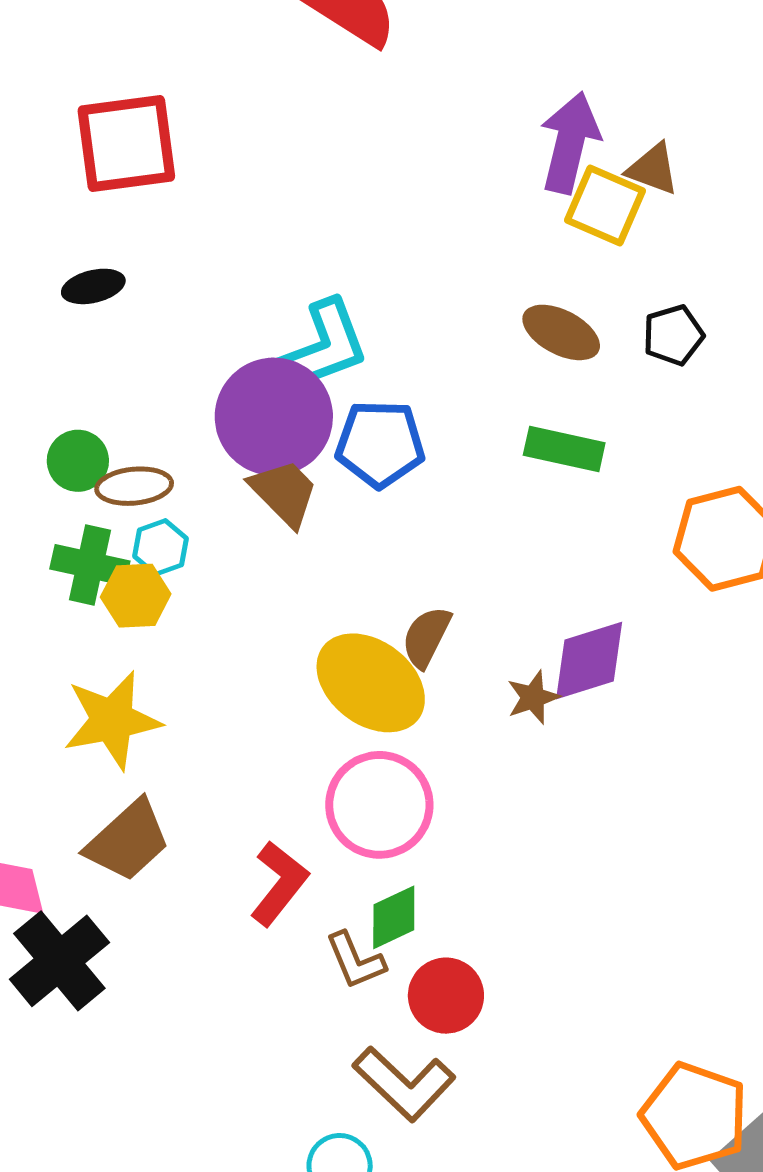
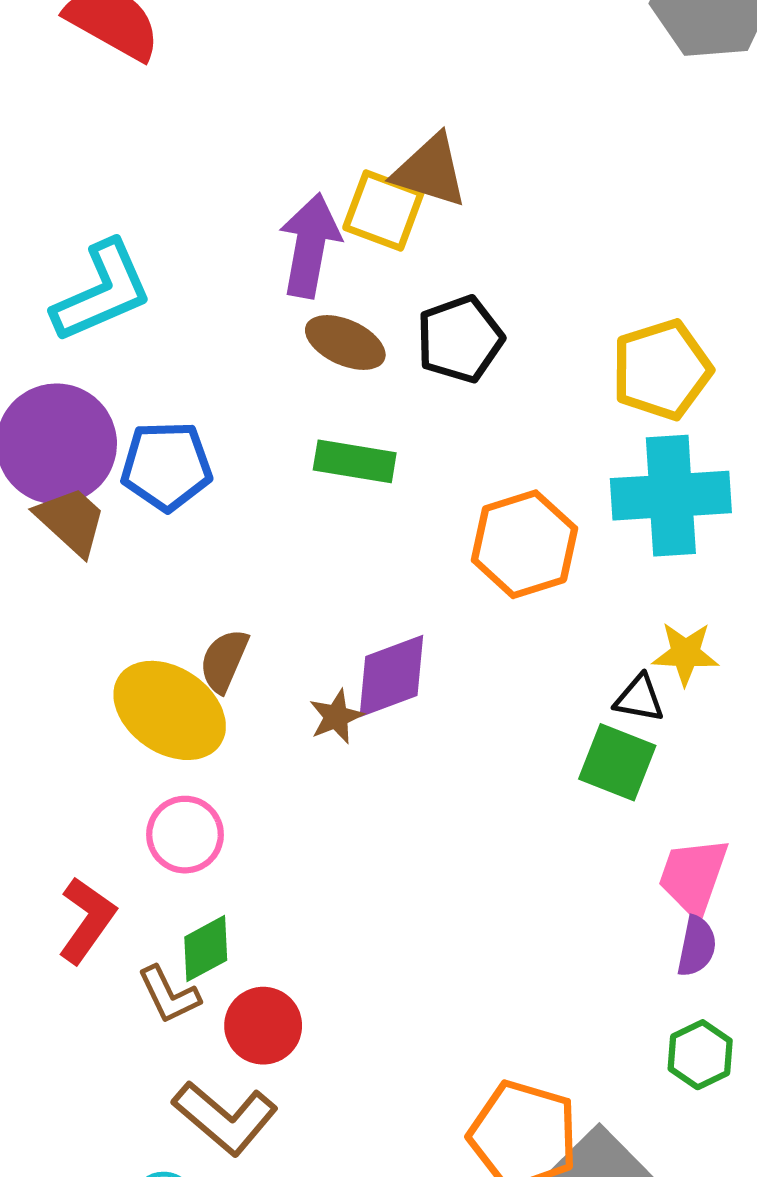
purple arrow: (570, 143) -> (310, 246), moved
brown triangle: (653, 169) -> (430, 171), size x1.4
black pentagon: (673, 335) -> (460, 339), size x1.4
cyan L-shape: (320, 349) -> (102, 292), moved
pink circle: (379, 805) -> (185, 835), size x0.7

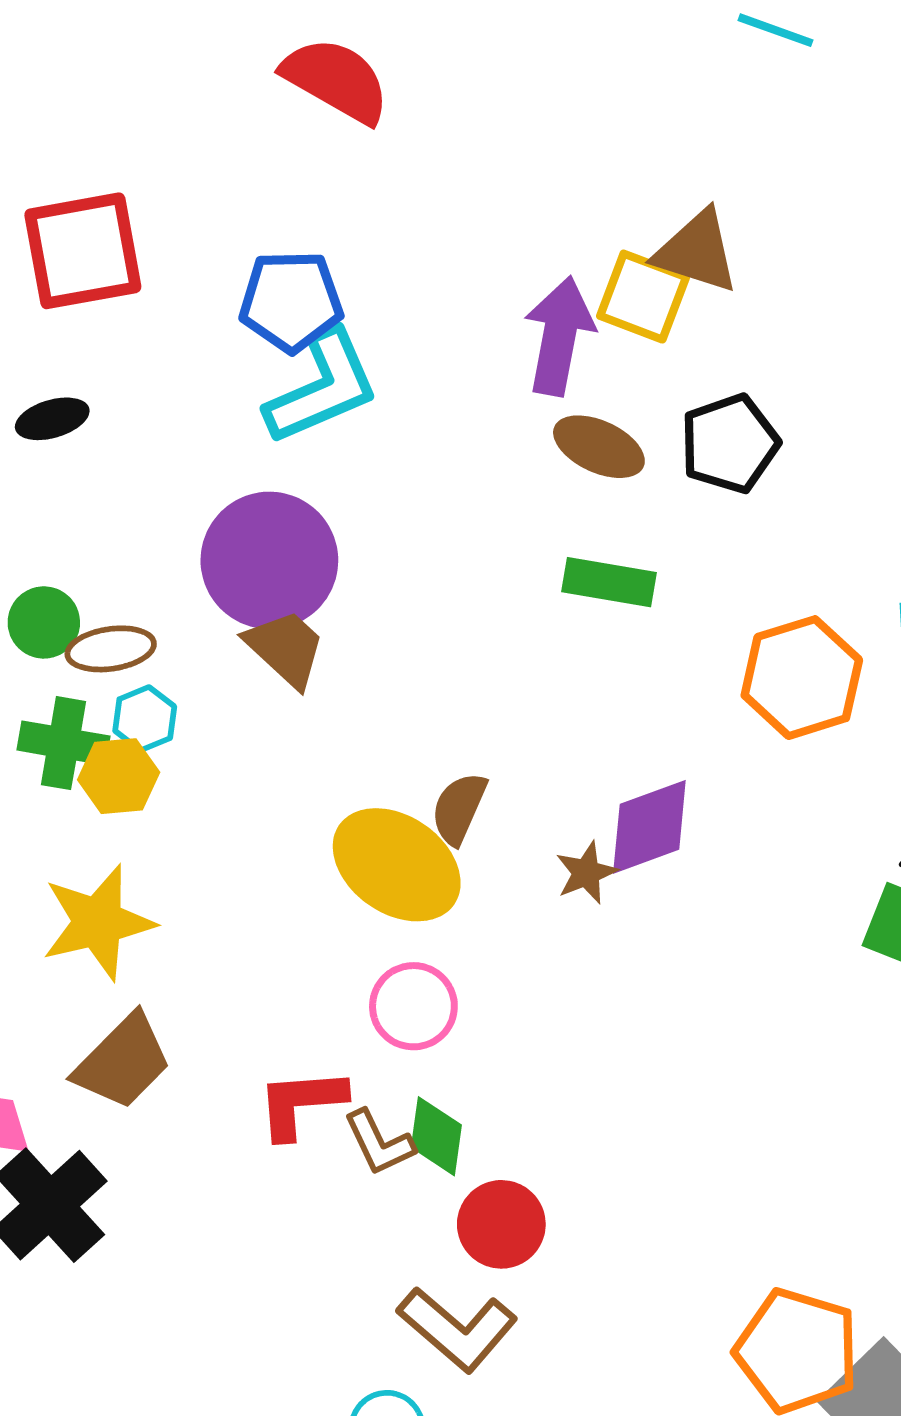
blue pentagon: (166, 466) -> (291, 301), moved
red L-shape: (87, 920) -> (301, 1103), turned -130
green diamond: (206, 949) -> (436, 1136), turned -54
brown L-shape: (169, 995) -> (379, 1143), moved

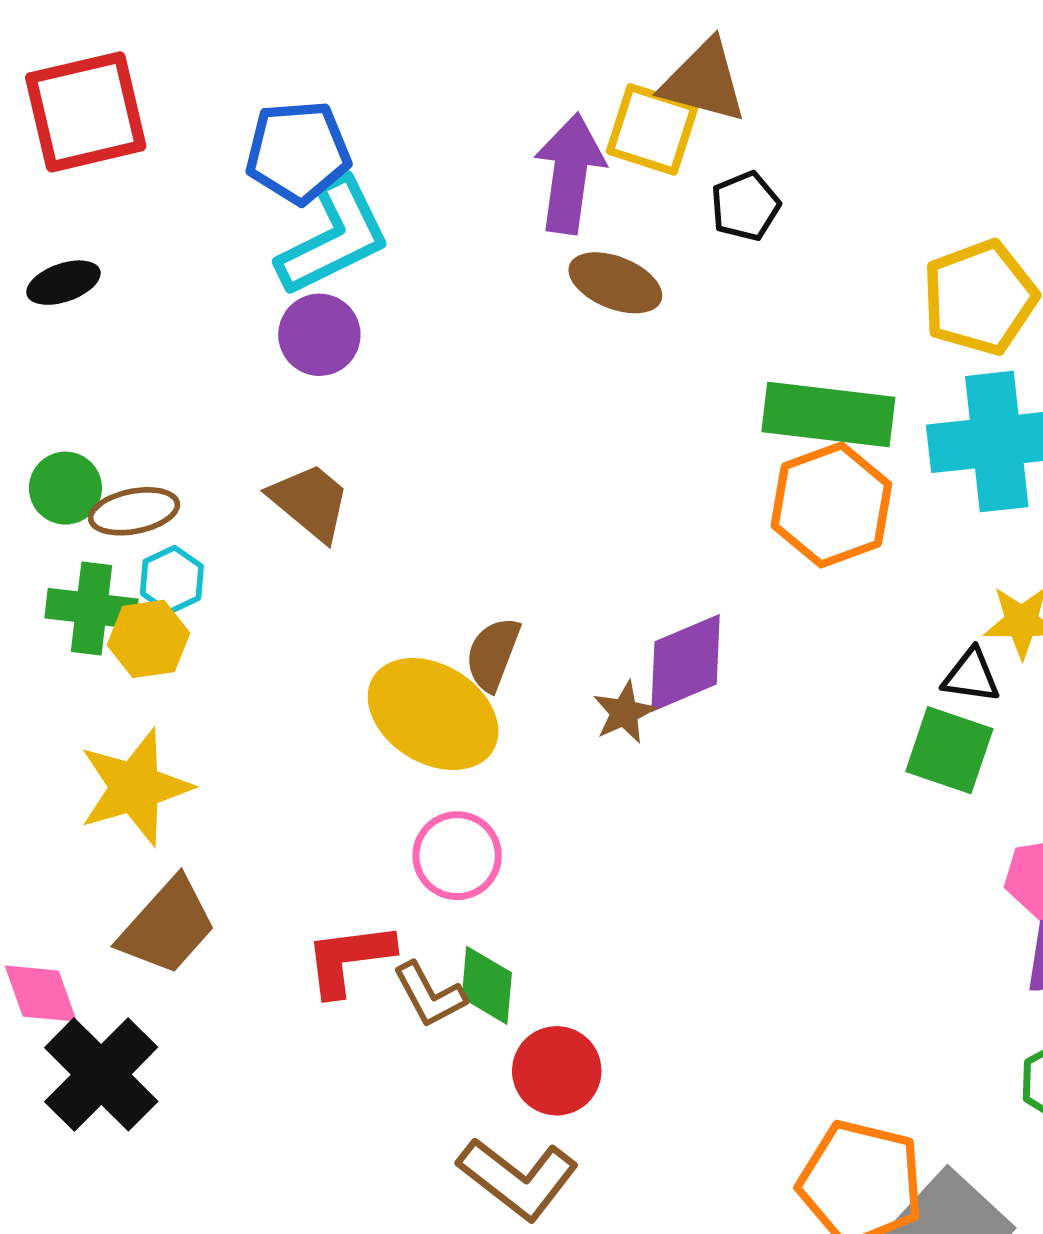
black pentagon: (730, 444) -> (745, 206), moved, size x0.7
purple circle: (269, 560) -> (319, 335), moved, size x0.6
green rectangle: (609, 582) -> (828, 415), moved, size x1.4

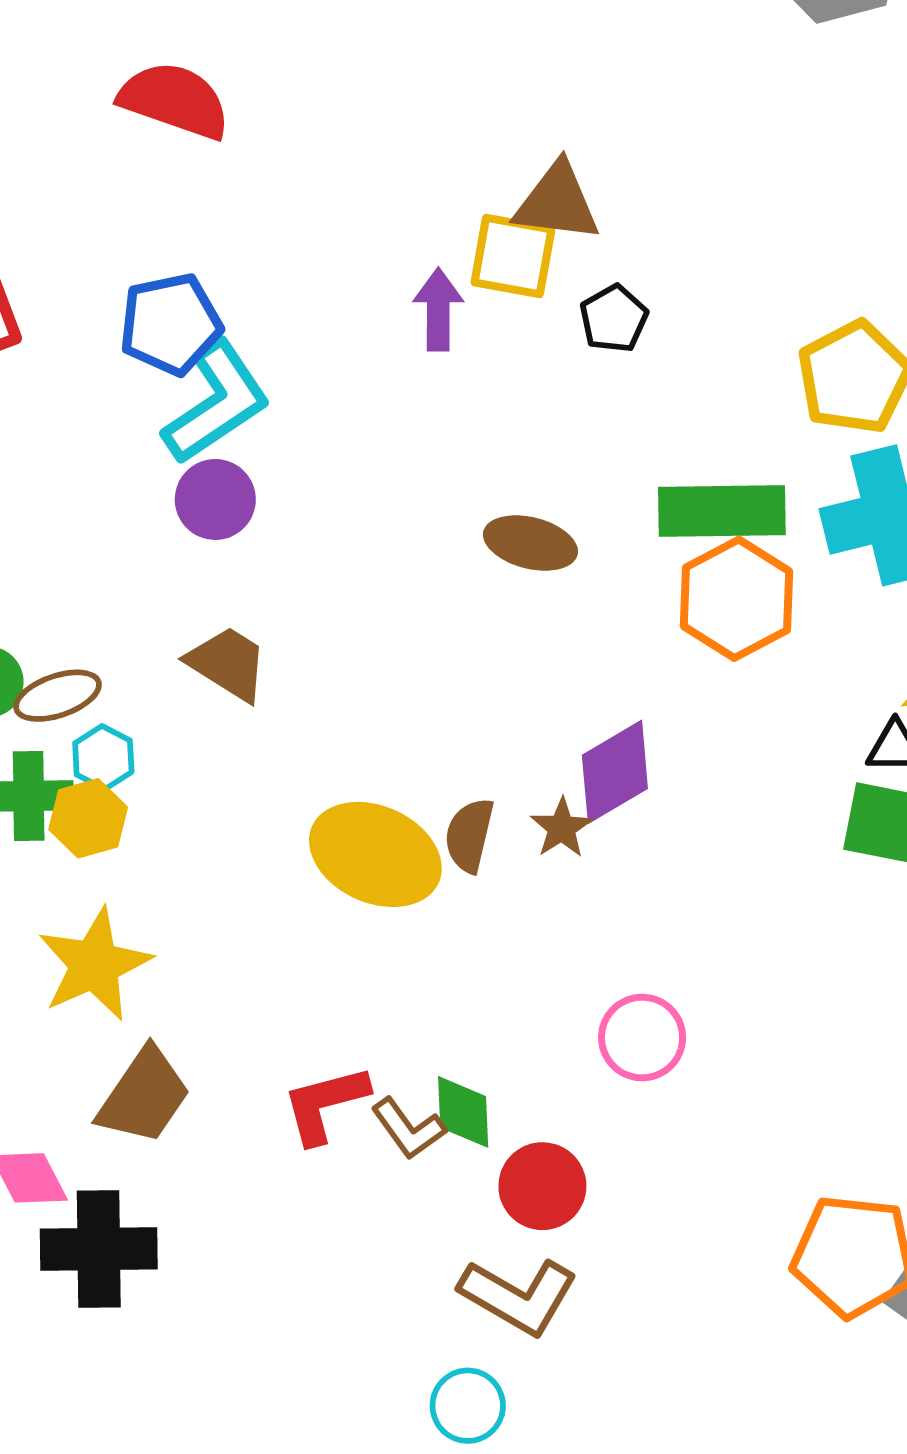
purple arrow: (570, 173) -> (438, 310), size x0.7
brown ellipse: (615, 283) -> (530, 543), moved
brown semicircle: (493, 654) -> (469, 835), moved
pink circle: (457, 856) -> (642, 1038), moved
black cross: (101, 1074) -> (99, 1249), turned -38

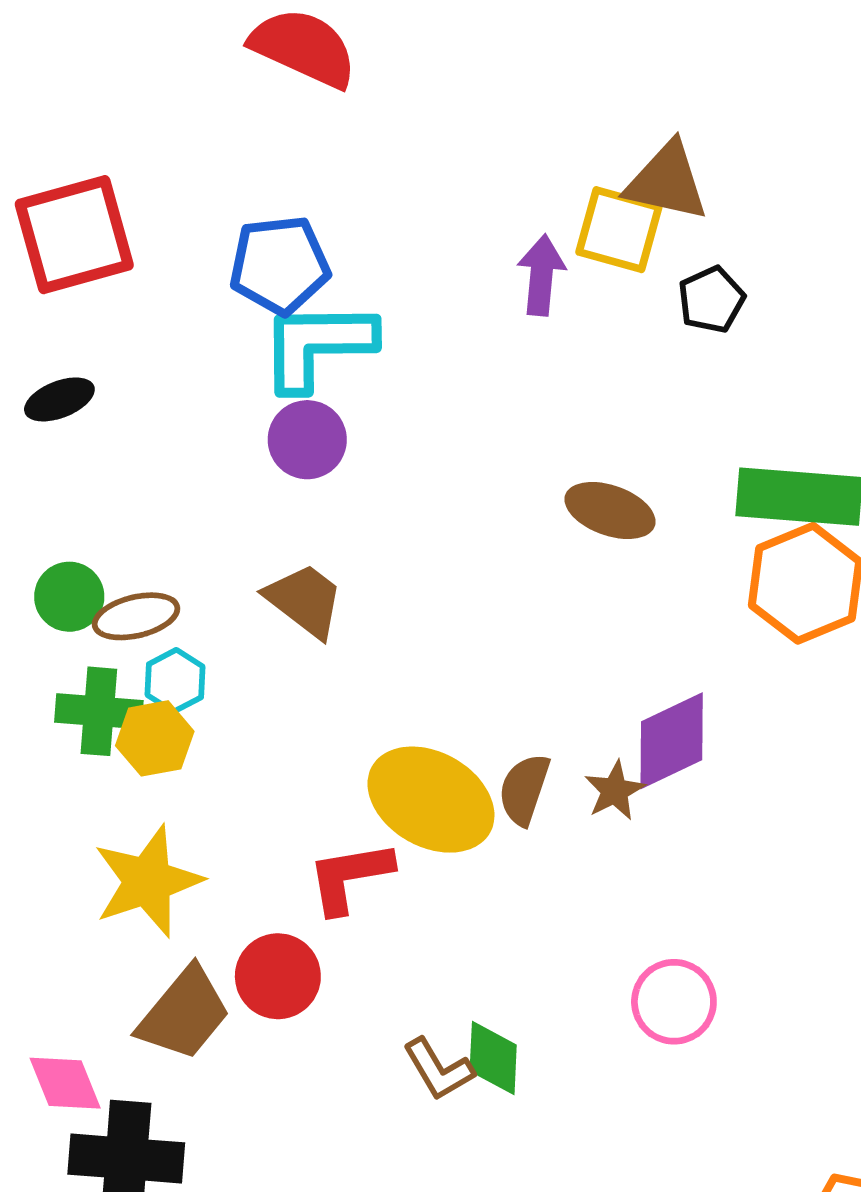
cyan L-shape: (217, 402) -> (317, 345), turned -152
red L-shape: (325, 1104) -> (350, 877), moved
red circle: (542, 1186) -> (278, 976), moved

